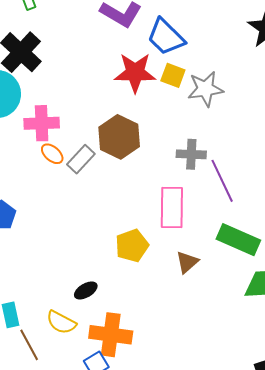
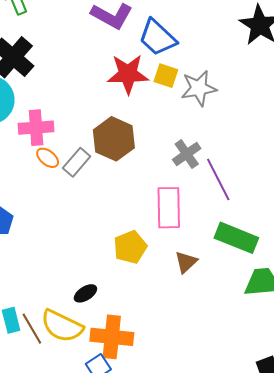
gray cross: (191, 154) -> (187, 154), turned -36
yellow semicircle: (61, 322) -> (62, 326), size x1.4
brown line: (29, 345) -> (32, 329), moved

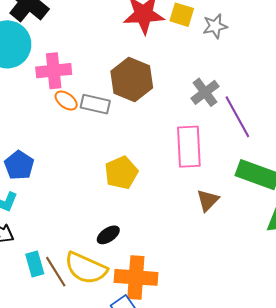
gray star: (199, 88) -> (215, 26), size x0.7
gray rectangle: (77, 162) -> (95, 104), turned 64
yellow pentagon: (130, 247) -> (121, 173), moved

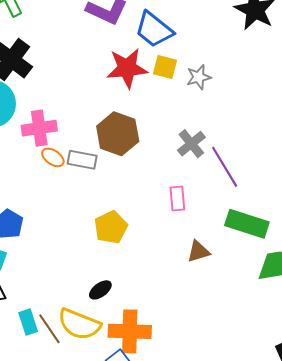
pink rectangle: (189, 147) -> (177, 199), size x0.6
brown triangle: (208, 200) -> (198, 251), turned 30

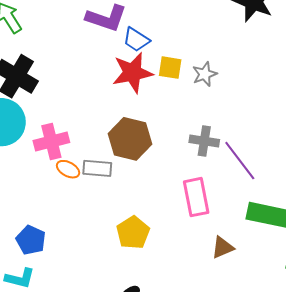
blue trapezoid: (154, 30) -> (136, 40), moved, size x0.7
gray cross: (191, 144) -> (204, 141), turned -36
pink rectangle: (177, 199) -> (196, 197), size x1.5

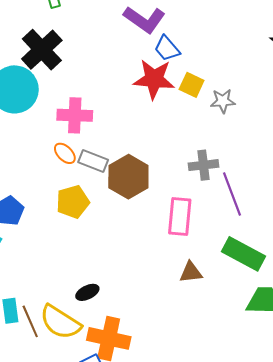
brown hexagon: (130, 139) -> (128, 177), moved
pink cross: (51, 141) -> (75, 115), moved
gray cross: (204, 141) -> (203, 165), turned -32
yellow pentagon: (133, 233) -> (73, 202), moved

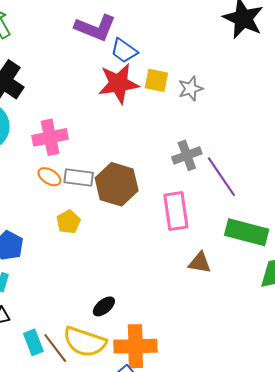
yellow pentagon: (73, 202) -> (68, 222), size x0.7
brown triangle: (191, 272) -> (200, 263), turned 30

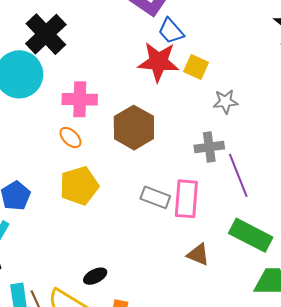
gray star: (191, 89) -> (225, 102), moved
gray rectangle: (79, 177) -> (155, 197), moved
brown hexagon: (117, 184) -> (134, 128), moved
yellow pentagon: (68, 222) -> (79, 186), size x1.6

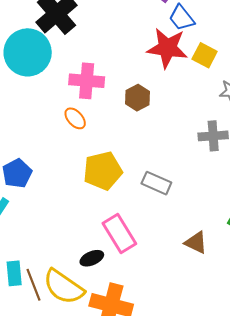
brown hexagon: (134, 128) -> (138, 98), moved, size x0.6
yellow pentagon: (79, 186) -> (103, 171), moved
pink rectangle: (186, 199) -> (119, 233), moved, turned -39

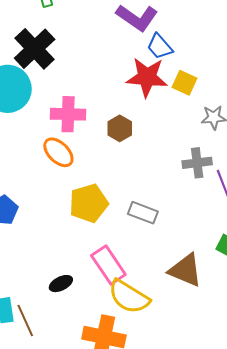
orange ellipse: (75, 118) -> (58, 152), size x1.4
brown triangle: (196, 243) -> (185, 270), size x1.5
black ellipse: (92, 258) -> (61, 284), moved
yellow semicircle: (64, 287) -> (129, 297), moved

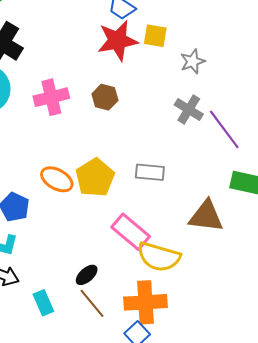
orange ellipse: (58, 152) -> (57, 179), moved
gray cross: (197, 163) -> (189, 110), turned -36
black ellipse: (61, 284) -> (87, 275), moved
brown line: (25, 321) -> (92, 303), moved

